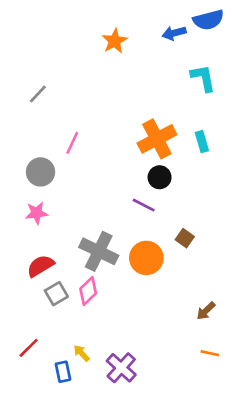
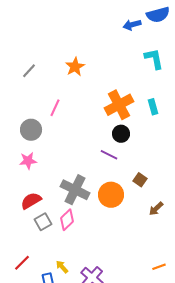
orange star: (115, 41) -> (75, 67), moved
brown arrow: (206, 311) -> (156, 209), moved
orange line: (210, 353) -> (159, 267), turned -32

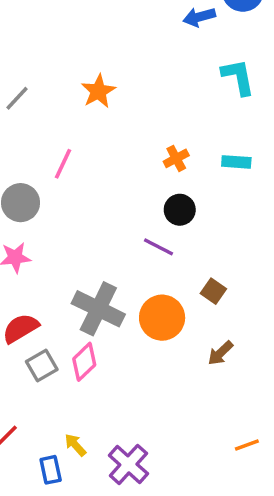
orange cross: (119, 105) -> (176, 158), size x0.5
cyan rectangle: (153, 107) -> (236, 162), turned -70
brown arrow: (156, 209) -> (220, 353), moved

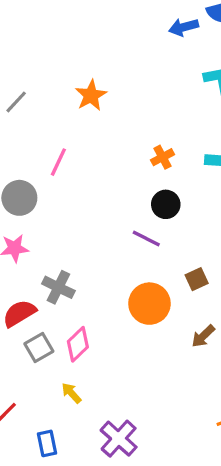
brown square: (213, 291) -> (197, 279), turned 30
gray cross: (98, 309) -> (58, 287), moved, size x0.7
yellow arrow: (75, 445) -> (71, 393), moved

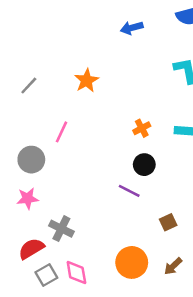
blue arrow: (184, 27) -> (132, 28), moved
orange circle: (149, 304) -> (132, 262), moved
pink diamond: (78, 344) -> (76, 272), turned -56

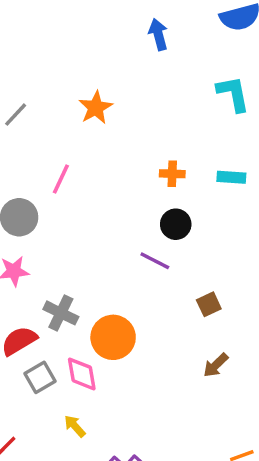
blue arrow: (132, 28) -> (158, 35), turned 90
orange cross: (142, 128) -> (172, 174), turned 30
orange circle: (132, 262) -> (113, 337), moved

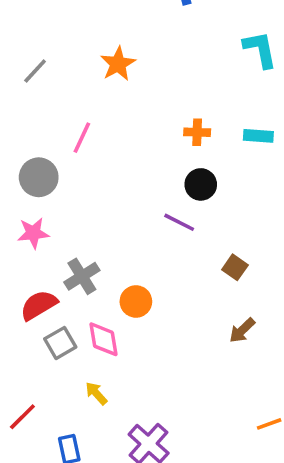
brown square: (209, 304) -> (235, 267), turned -30
gray cross: (61, 313) -> (82, 276), turned 32
orange circle: (113, 337) -> (136, 301), size x0.7

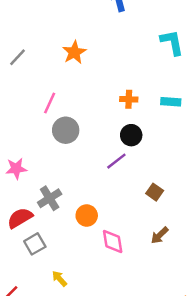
gray circle: (39, 177) -> (66, 130), moved
purple line: (179, 222) -> (116, 161), turned -65
pink diamond: (104, 339) -> (113, 241), moved

